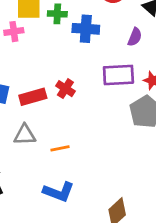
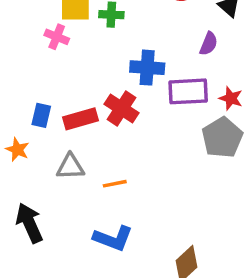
blue cross: (86, 29) -> (147, 68), moved
pink cross: (14, 32) -> (57, 37), turned 30
red cross: (65, 89) -> (122, 109), size x1.4

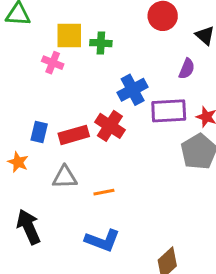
blue cross: (147, 68) -> (133, 90), turned -32

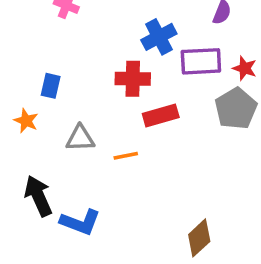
red cross: (110, 126) -> (133, 79), turned -32
red rectangle: (74, 135) -> (161, 116), moved
blue L-shape: (102, 240) -> (80, 222), moved

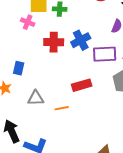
red cross: (133, 79) -> (54, 42), moved

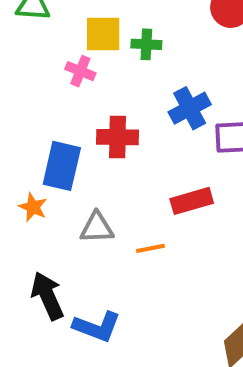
red cross: (54, 42) -> (117, 137), moved
blue rectangle: (19, 68) -> (62, 166), size x1.6

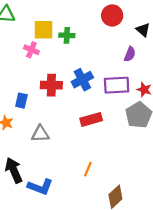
blue cross: (190, 108) -> (82, 80), moved
blue rectangle: (62, 166) -> (21, 101), size x0.6
orange line: (150, 248) -> (88, 169), moved, turned -56

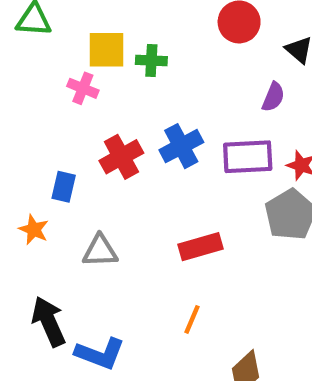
red cross: (51, 85) -> (121, 157), turned -30
red rectangle: (91, 119) -> (201, 247), moved

